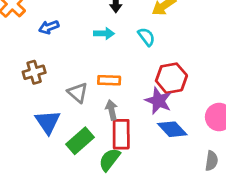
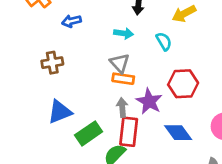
gray triangle: (78, 93) -> (120, 63), moved
purple star: (158, 101) -> (149, 101), moved
blue triangle: (48, 122) -> (60, 112), turned 36

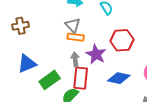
blue diamond: (178, 133) -> (119, 78), turned -40

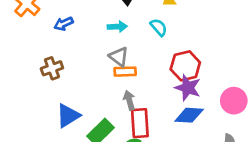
purple star: (96, 54) -> (188, 88), moved

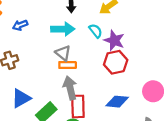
cyan arrow: (117, 27) -> (63, 29), size x1.5
purple star: (188, 88) -> (114, 40), moved
gray arrow: (129, 100) -> (70, 88), size x1.5

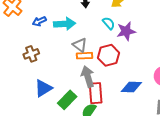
cyan arrow: (63, 29) -> (65, 24), moved
purple star: (114, 40) -> (126, 31), turned -30
red hexagon: (116, 62) -> (108, 55), moved

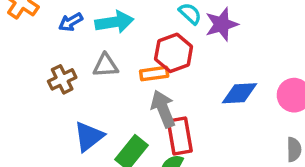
gray triangle: (80, 45) -> (106, 65), moved, turned -35
red hexagon: (108, 55) -> (174, 53), moved
blue diamond: (131, 87) -> (240, 93), moved

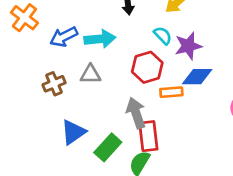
blue arrow: (71, 22) -> (64, 37), size x1.4
orange rectangle: (154, 74) -> (171, 92), moved
blue diamond: (240, 93) -> (197, 77), moved

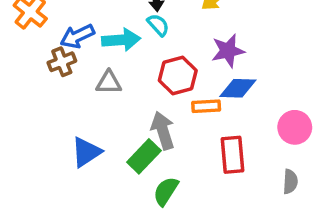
cyan semicircle: (163, 35) -> (158, 25), moved
brown cross: (54, 84) -> (62, 62), moved
red rectangle: (148, 136) -> (233, 155), moved
green rectangle: (108, 147) -> (144, 156), moved

